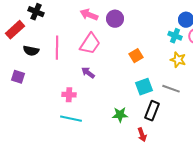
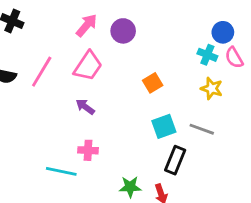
pink arrow: (89, 15) -> (87, 25), turned 108
pink line: (57, 48) -> (42, 72), turned 30
pink cross: (69, 95) -> (88, 150), moved
green star: (120, 115) -> (130, 187), moved

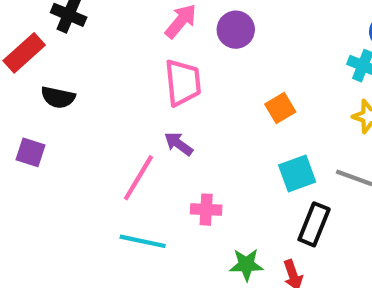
pink trapezoid: (88, 66) -> (183, 83), turned -40
pink line: (42, 72) -> (138, 178), moved
pink cross: (88, 150) -> (206, 210), moved

